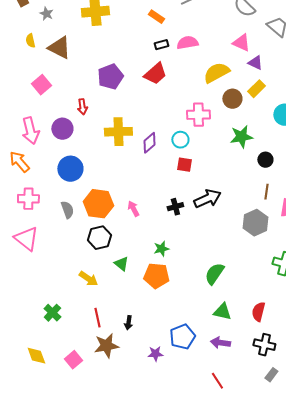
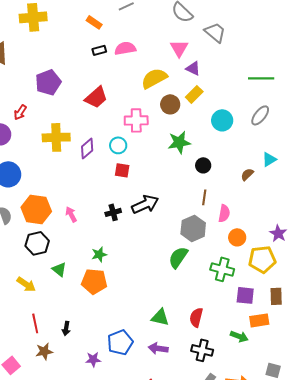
pink triangle: (241, 43) -> (179, 48), turned 36
red trapezoid: (155, 74) -> (96, 97), moved
red arrow: (82, 107) -> (20, 112), turned 42
green semicircle: (214, 274) -> (178, 257), moved
brown star: (106, 346) -> (44, 351), size x0.7

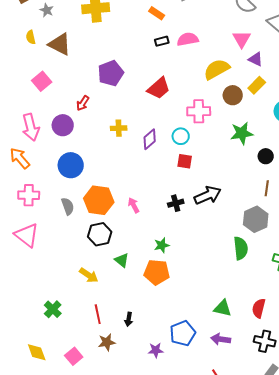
yellow cross: (56, 137) -> (119, 128), size x0.6
green semicircle: (178, 257) -> (241, 248), turned 140

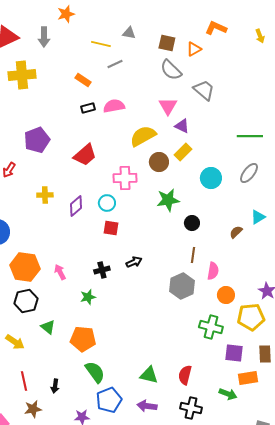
black arrow: (208, 195) -> (134, 262), size x0.6
green star: (162, 245) -> (88, 297), moved
green semicircle: (241, 248) -> (95, 372), moved, turned -30

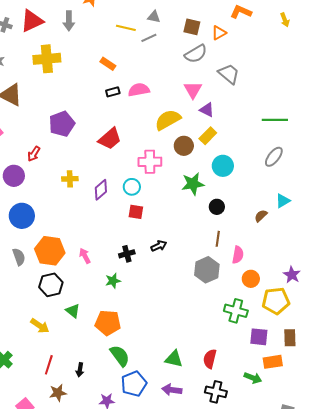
gray line: (115, 64) -> (149, 38), moved
gray semicircle: (171, 70) -> (196, 54), turned -75
cyan circle: (211, 178) -> (223, 166), moved
red line: (24, 381) -> (49, 365), turned 30

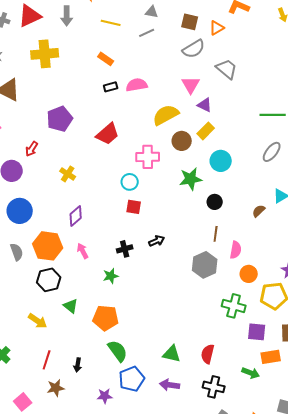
yellow line: (126, 28) -> (111, 23), moved
yellow cross: (70, 179) -> (68, 174), turned 35
purple diamond: (101, 190) -> (76, 216), moved

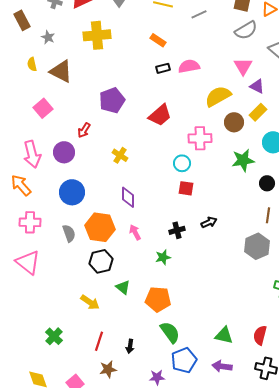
purple diamond: (76, 216) -> (128, 197), turned -50

